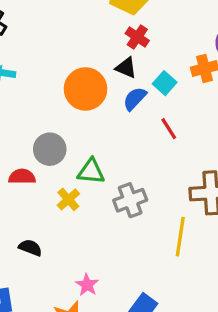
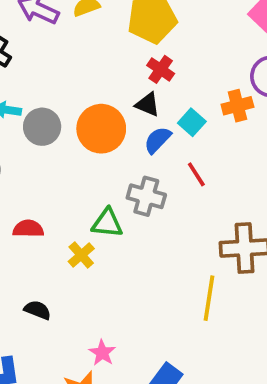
gray circle: (50, 149) -> (42, 127), moved
gray cross: (130, 200) -> (146, 196), moved, turned 36

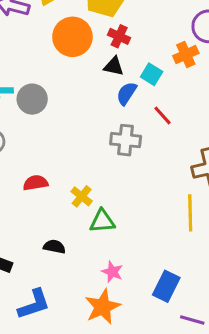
orange circle: (101, 129) -> (72, 37), moved
green triangle: (107, 223) -> (102, 221), moved

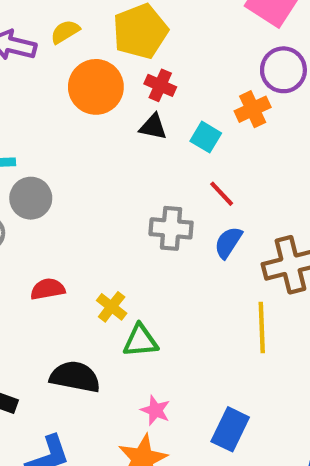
blue semicircle: (127, 93) -> (228, 242), moved
gray circle: (32, 99) -> (31, 198), moved
black semicircle: (54, 247) -> (75, 377), size x1.6

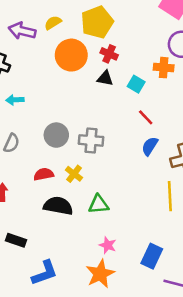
orange cross: (253, 109) -> (164, 68), turned 30
gray circle: (31, 198) -> (56, 135), moved
gray cross: (171, 228) -> (91, 140), moved
yellow cross: (112, 307) -> (74, 174), moved
black semicircle: (75, 377) -> (58, 206), moved

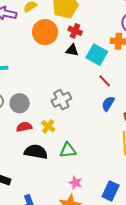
cyan square: (136, 84) -> (97, 55), size x1.5
gray circle: (56, 135) -> (20, 103), moved
gray cross: (91, 140) -> (61, 100), turned -30

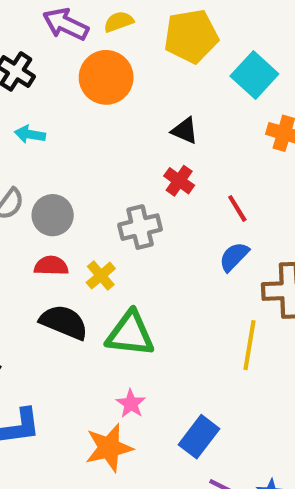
red cross: (75, 31) -> (179, 181), moved
orange circle: (45, 32) -> (106, 77), moved
cyan square: (97, 55) -> (254, 75), moved
green triangle: (68, 150) -> (130, 334), size x1.4

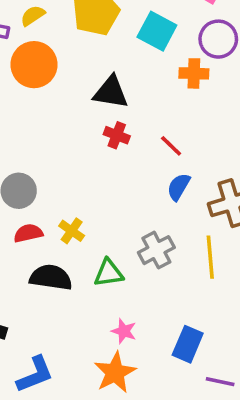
black triangle: (185, 131) -> (111, 92), size x1.5
gray cross: (140, 227) -> (156, 250), moved
green triangle: (130, 334) -> (108, 273), size x0.7

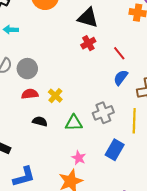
red cross: (117, 135) -> (88, 43), turned 32
black semicircle: (51, 277) -> (40, 121), size x0.6
blue rectangle: (188, 344) -> (115, 150), moved

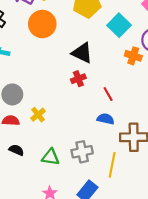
blue semicircle: (121, 78) -> (106, 119), turned 56
yellow cross: (55, 96) -> (38, 115), moved

